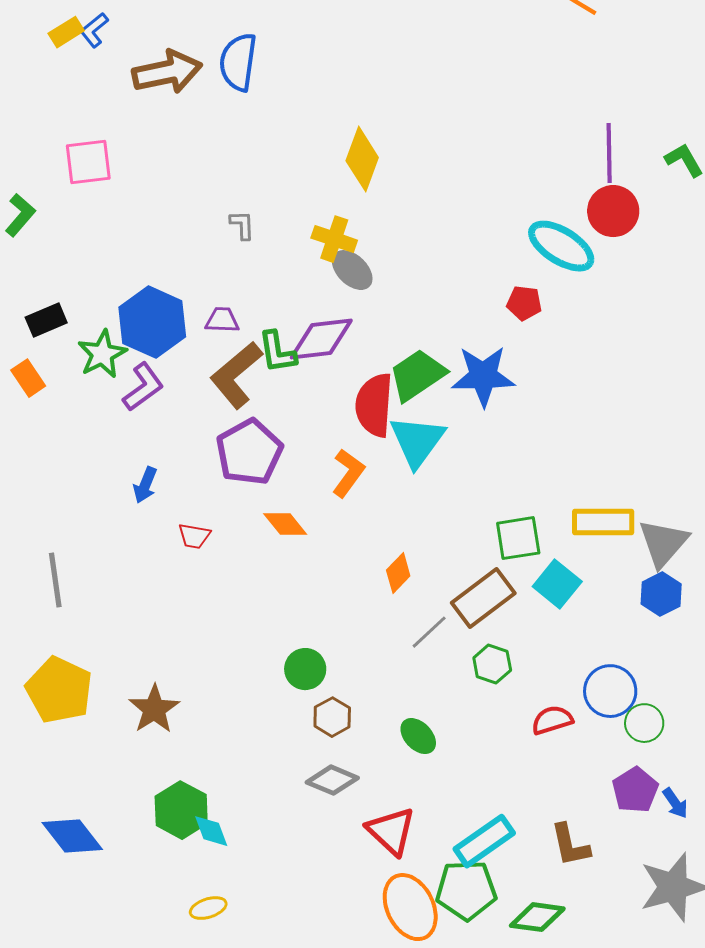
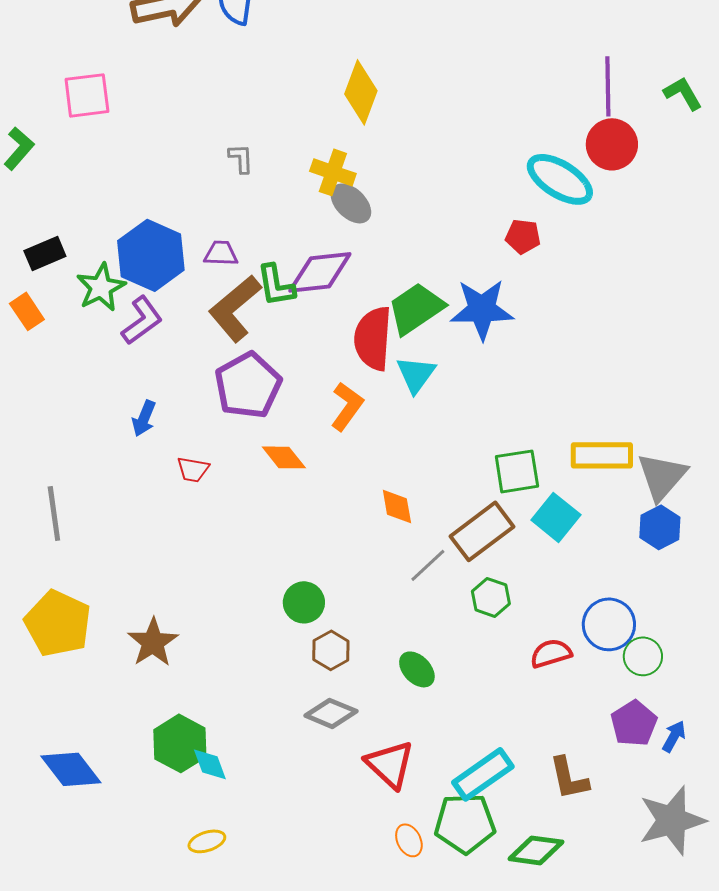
cyan triangle: (417, 441) -> (416, 374), size x0.7
orange diamond: (398, 573) -> (397, 506), turned -54
blue arrow: (675, 803) -> (674, 736), turned -116
orange ellipse: (410, 907) -> (409, 840), size x0.5

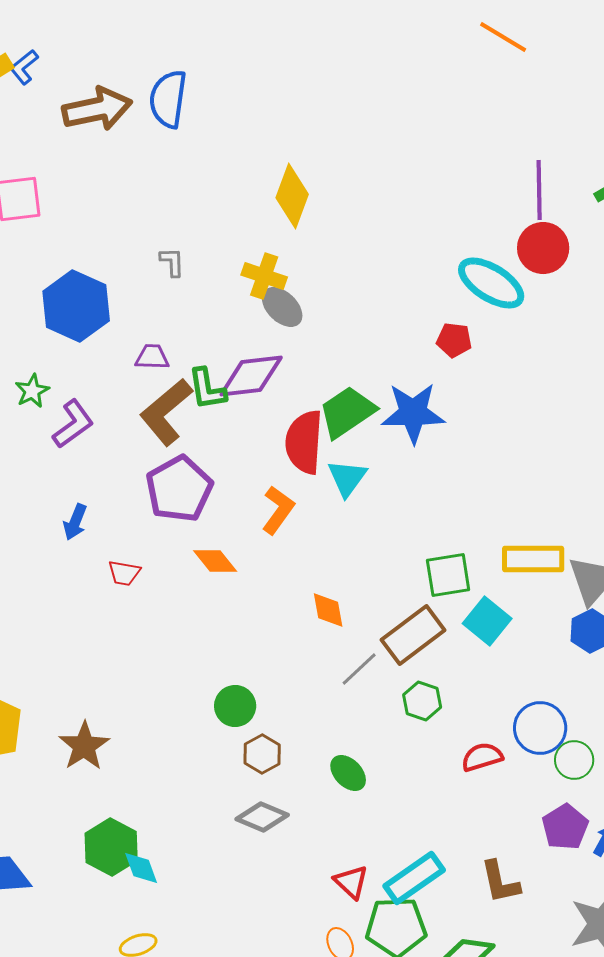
blue hexagon: (151, 255) -> (76, 306), moved
green star: (101, 287) -> (32, 391), size x0.7
red triangle: (390, 764) -> (351, 882), moved, size x0.7

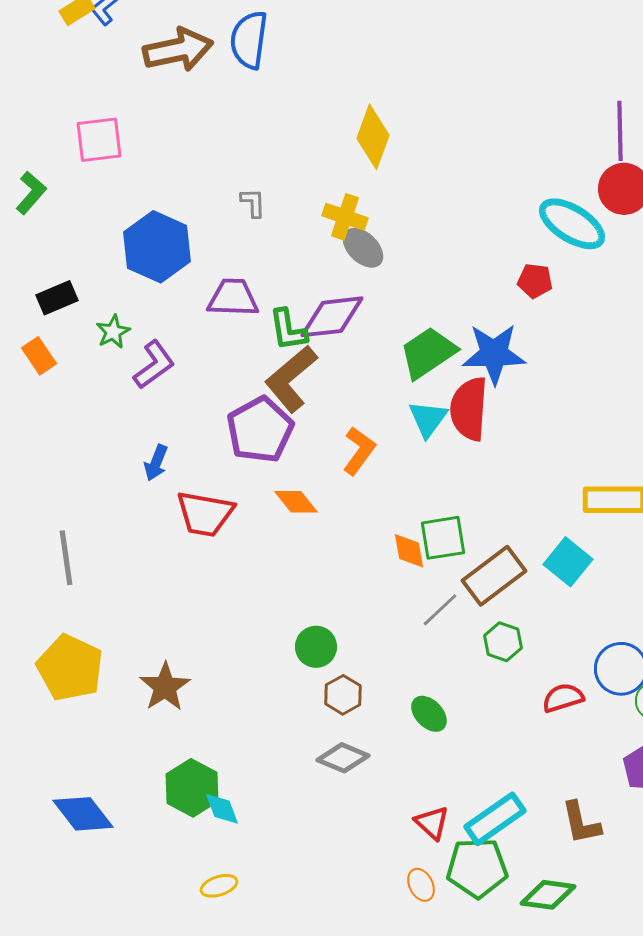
purple trapezoid: (152, 357) -> (233, 298), size x1.5
brown L-shape: (166, 412) -> (291, 379), moved
red semicircle: (304, 442) -> (469, 409), moved
red trapezoid: (124, 573) -> (205, 514), size x1.8
green square: (448, 575) -> (443, 538), moved

